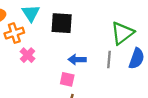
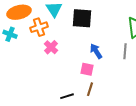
blue arrow: (77, 60) -> (96, 51), turned 56

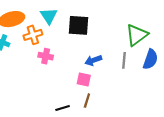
pink cross: (51, 47) -> (46, 56), turned -32
blue arrow: (96, 51) -> (93, 60), turned -77

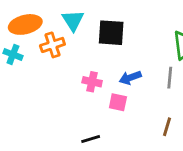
pink cross: (46, 56) -> (92, 82), moved
brown line: (87, 101) -> (167, 127), moved

